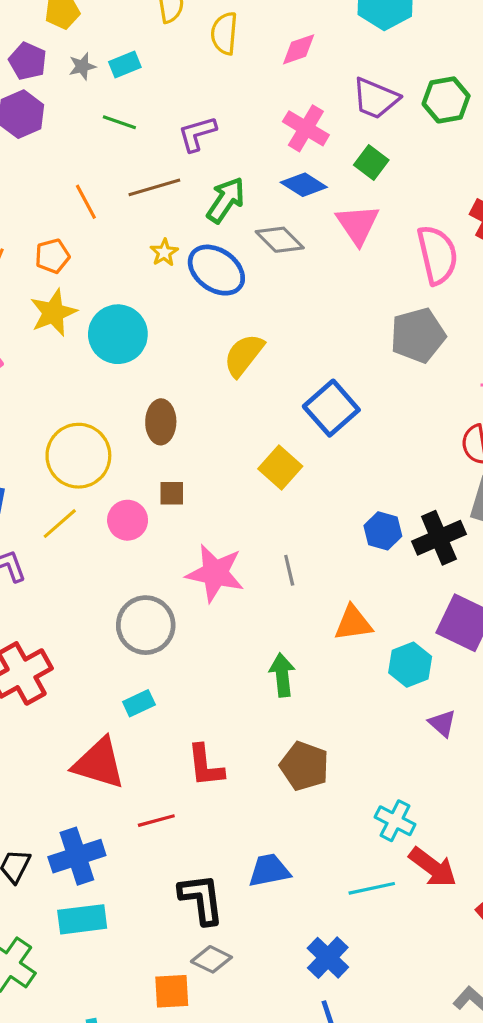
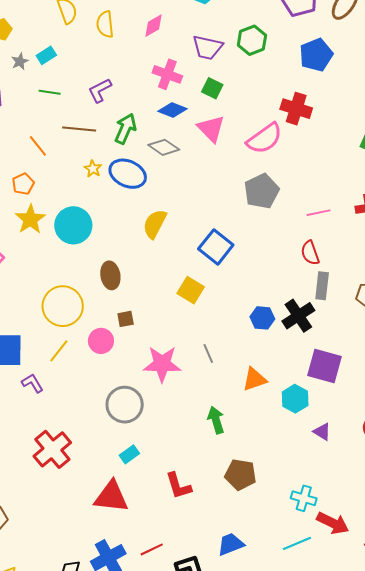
brown line: (154, 187) -> (79, 129), turned 32
pink semicircle: (437, 255) -> (264, 138), turned 78
red line: (156, 821) -> (152, 549), moved

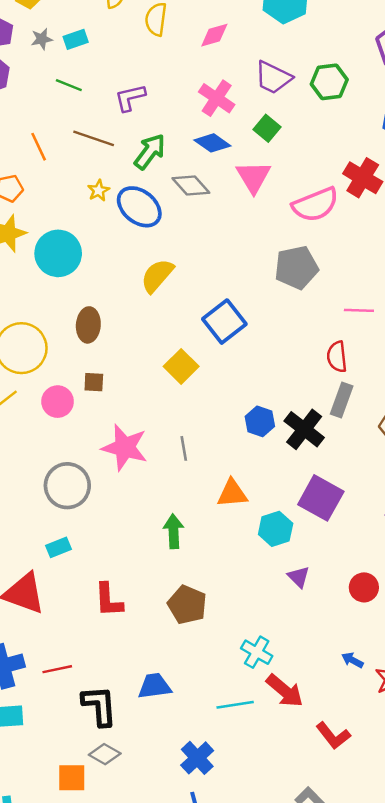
black cross: (298, 316) -> (304, 429), turned -32

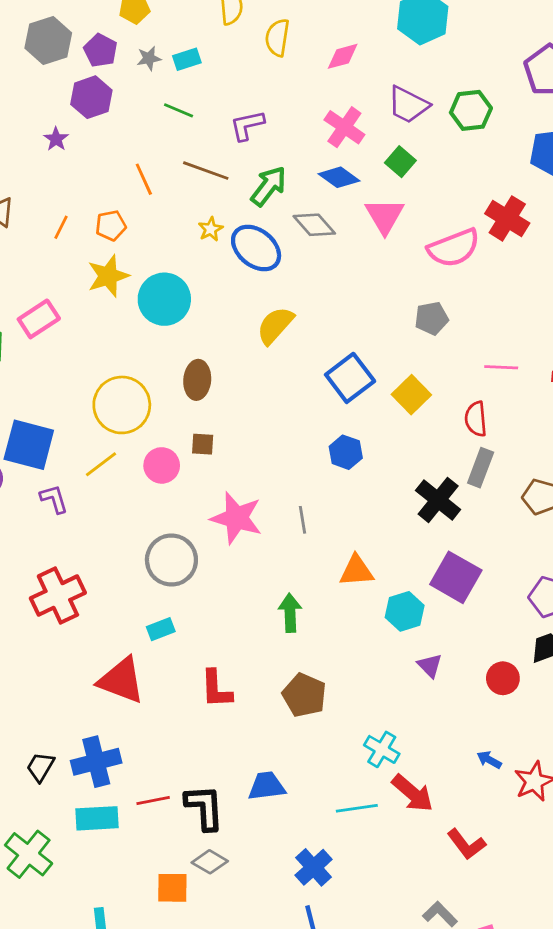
gray pentagon: (296, 268) -> (432, 318), size x0.7
yellow square: (181, 366) -> (411, 395), moved
blue hexagon: (260, 421) -> (346, 452), moved
red line: (57, 669) -> (153, 800), moved

